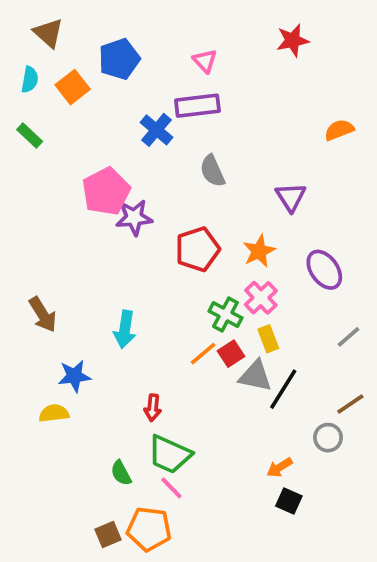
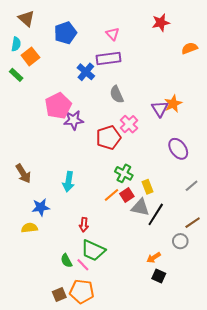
orange square: (73, 87) -> (30, 56), moved
orange semicircle: (339, 130) -> (190, 48), moved
orange star: (259, 251) -> (173, 104), moved
pink cross: (261, 298) -> (129, 124), moved
pink line: (171, 488) -> (83, 265), moved

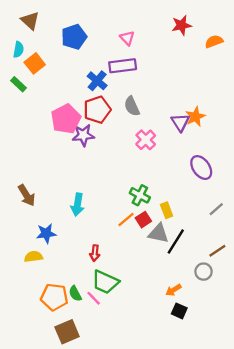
orange semicircle: (190, 48) -> (214, 41), moved
red pentagon: (108, 138) -> (97, 110), moved
orange pentagon: (82, 291) -> (54, 297), moved
brown square: (59, 295) -> (67, 332), size x1.5

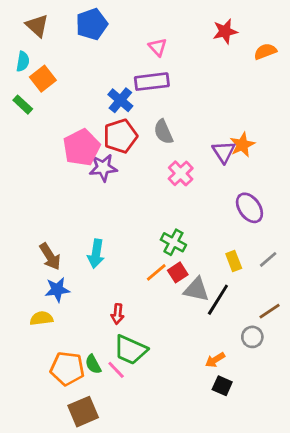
blue pentagon: (74, 37) -> (92, 24), moved
brown arrow: (27, 195) -> (50, 257), moved
yellow rectangle: (167, 210) -> (234, 261), moved

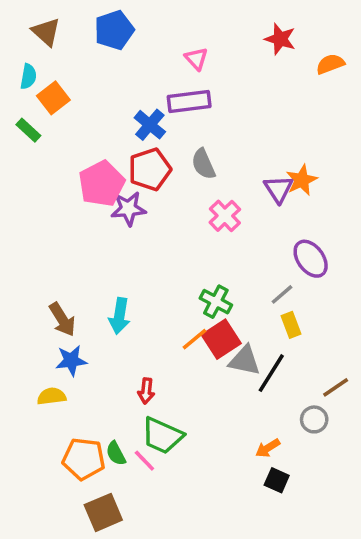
red star: (225, 31) -> (280, 39), turned 30
gray line: (268, 259) -> (282, 294), moved
red square: (178, 272) -> (221, 339), size x1.5

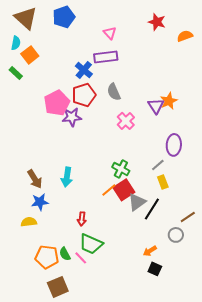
brown triangle: (46, 32) -> (26, 18), size x1.4
purple ellipse: (311, 259) -> (174, 145), turned 40
gray triangle: (244, 361) -> (137, 202), turned -48

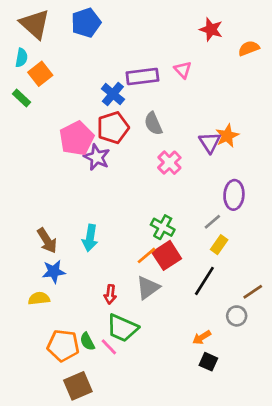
pink triangle: (110, 33) -> (183, 70), moved
purple star: (72, 117) -> (97, 157), turned 30
yellow rectangle: (163, 182) -> (219, 245), turned 56
gray triangle: (137, 202) -> (148, 288), moved

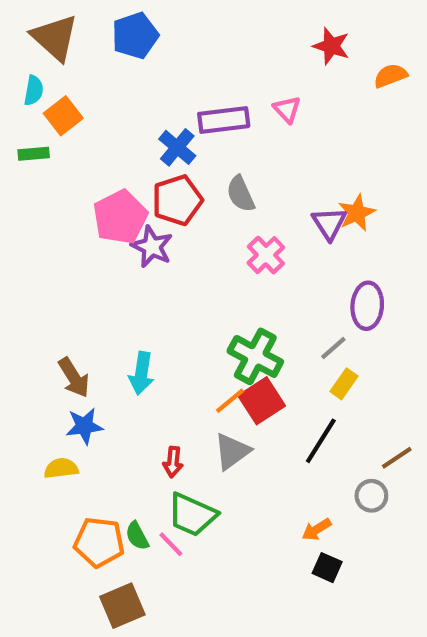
green rectangle: (21, 98) -> (34, 154), turned -48
green cross: (163, 227) -> (255, 356), size x1.4

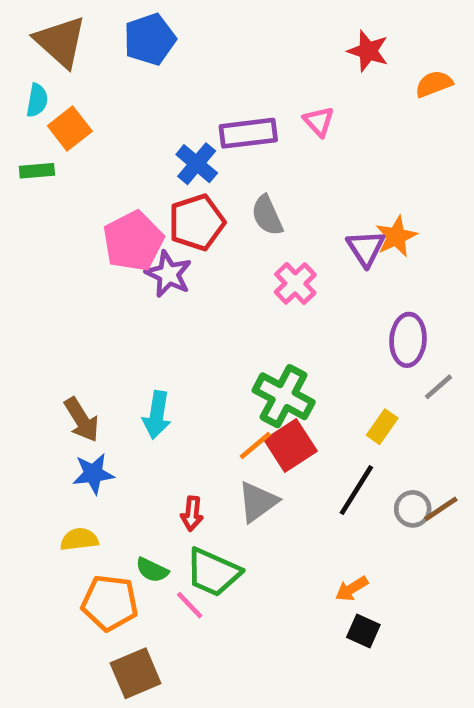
gray line: (333, 348) -> (439, 387), moved
yellow semicircle: (61, 468) -> (79, 539), moved
gray circle: (371, 496) -> (413, 509), moved
green semicircle: (137, 536) -> (152, 570), moved, turned -36

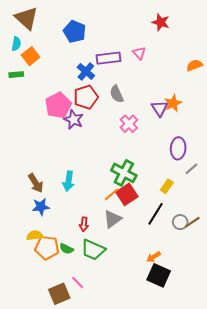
blue pentagon: (150, 39) -> (75, 32), moved, turned -30
orange semicircle: (434, 84) -> (194, 65), moved
orange pentagon: (110, 603) -> (47, 248), moved
pink line: (190, 605) -> (78, 283), moved
black square: (363, 631) -> (159, 275), size x1.6

